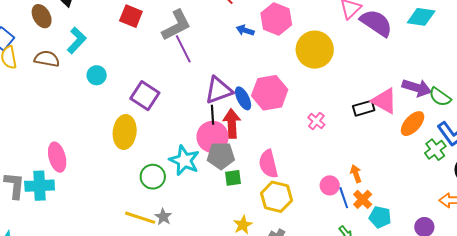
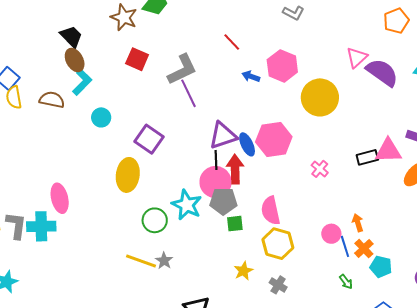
brown ellipse: (42, 16) -> (75, 60), moved
pink triangle: (384, 101) -> (388, 151), turned -32

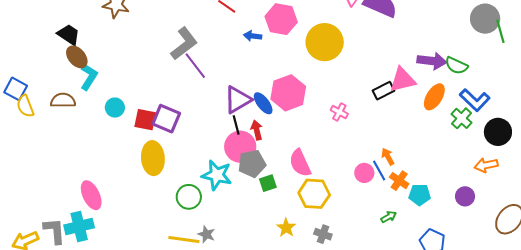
red square: (137, 59) -> (145, 120), moved
red arrow: (235, 169) -> (257, 130), size x0.7
blue line: (345, 246) -> (379, 170), moved
green arrow: (346, 282) -> (389, 217), turned -70

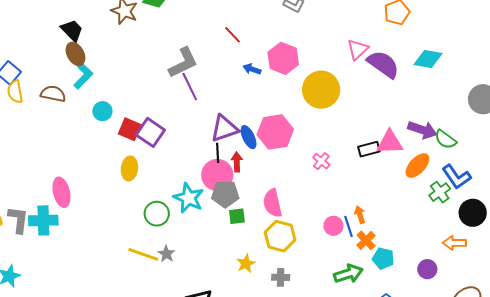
yellow ellipse: (153, 158) -> (129, 168), size x0.7
green arrow: (389, 217) -> (348, 274), size x1.8
gray cross: (323, 234) -> (281, 277), turned -30

